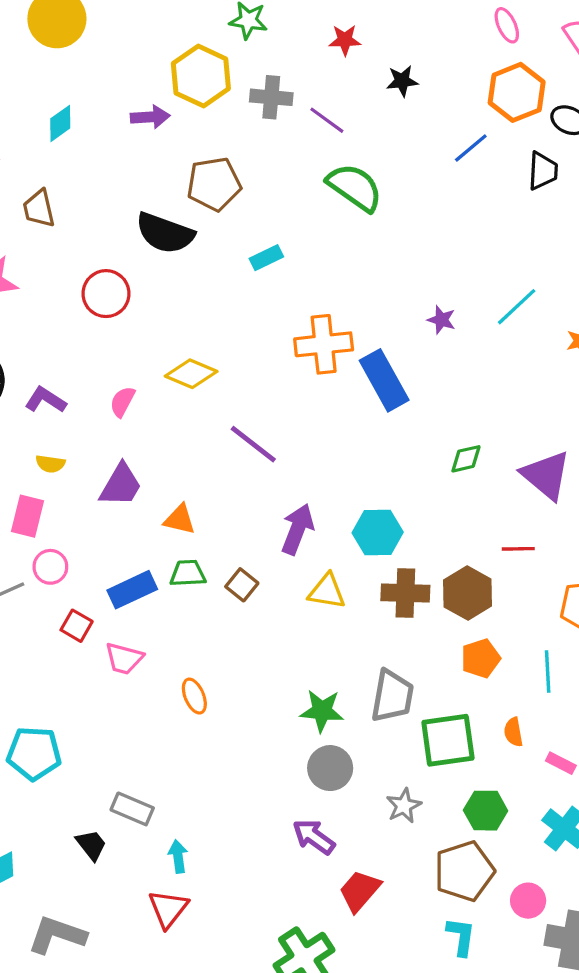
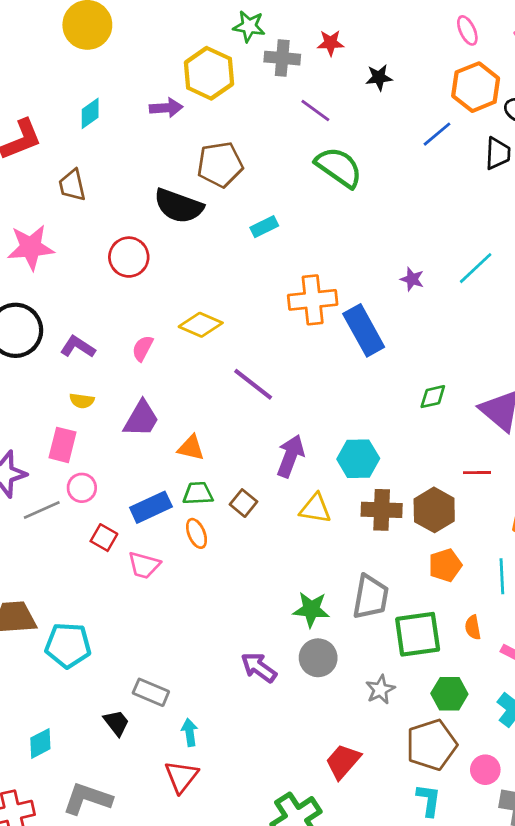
gray cross: (271, 97) -> (282, 58), moved
orange ellipse: (194, 696) -> (197, 533), moved
purple arrow: (314, 837) -> (259, 667), moved

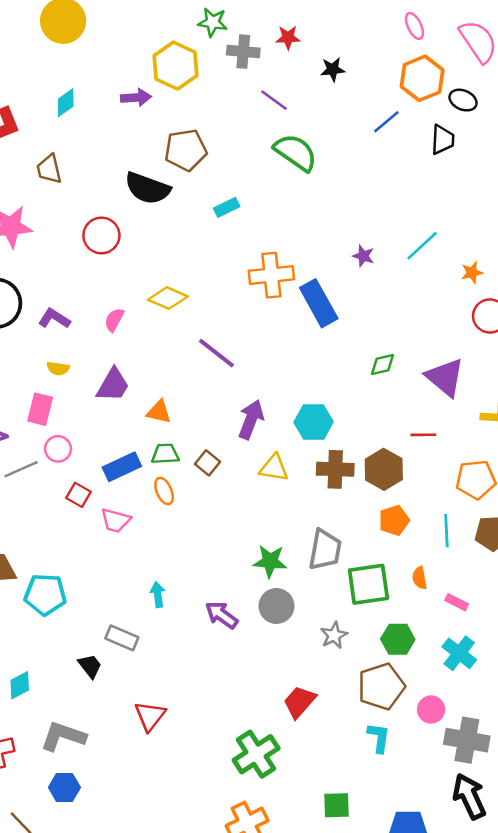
cyan arrow: (190, 732) -> (158, 594), moved

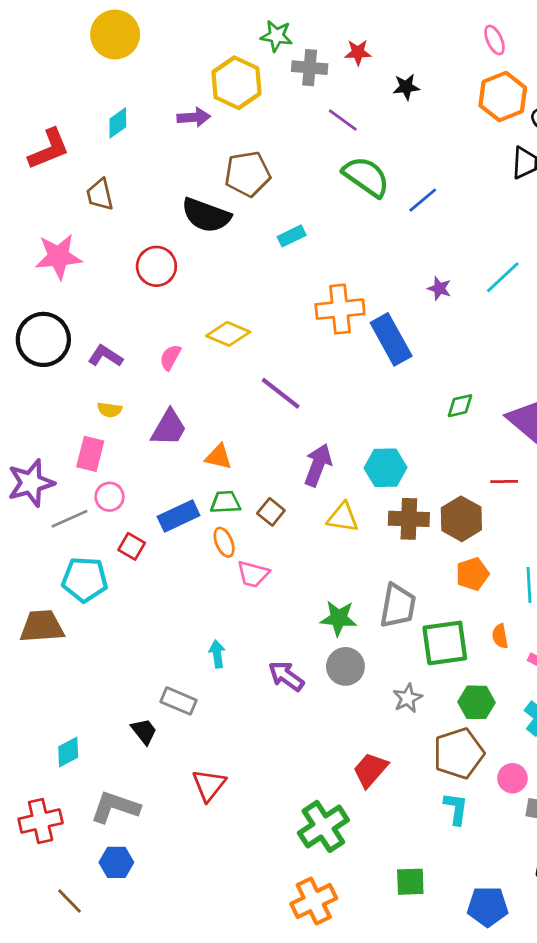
blue line: (386, 122) -> (423, 200), moved
pink trapezoid: (116, 520) -> (253, 574), moved
cyan pentagon: (45, 594) -> (85, 580), moved

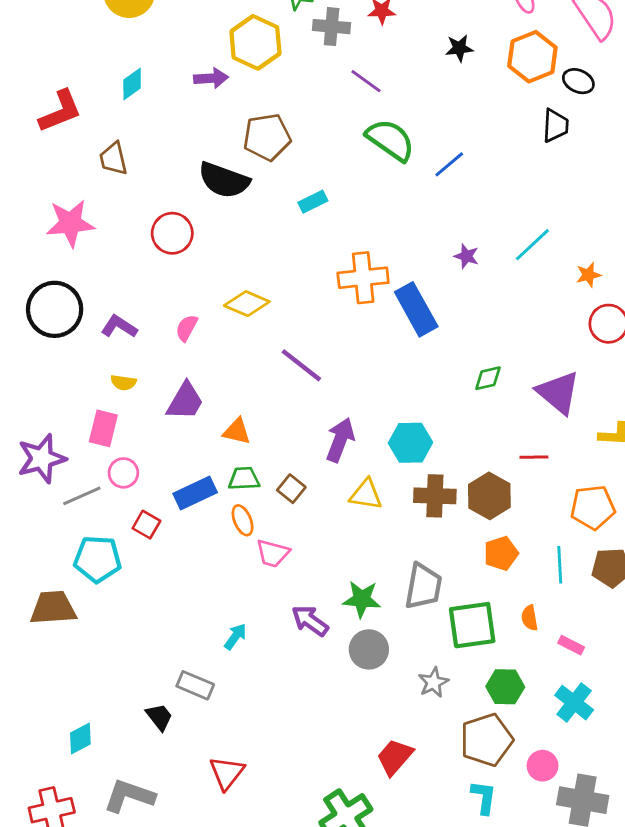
black star: (406, 87) -> (459, 48), moved
cyan arrow: (217, 654) -> (235, 637), turned 44
purple arrow: (286, 676) -> (310, 621), moved

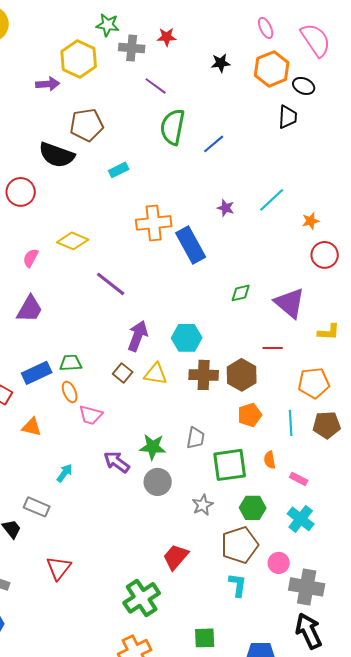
green semicircle: (390, 140) -> (173, 127), turned -114
orange triangle: (237, 431) -> (32, 427), moved
brown square: (291, 489) -> (123, 373), moved
gray trapezoid: (423, 586) -> (196, 438), size x0.7

